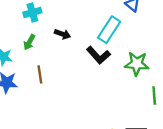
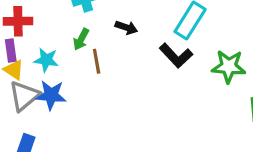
brown line: (40, 74) -> (97, 61), moved

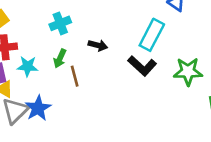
cyan star: (46, 60) -> (28, 66), moved
blue star: (51, 95) -> (38, 108), turned -30

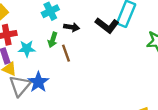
black arrow: (98, 45) -> (72, 27), moved
black L-shape: (142, 66) -> (107, 25), moved

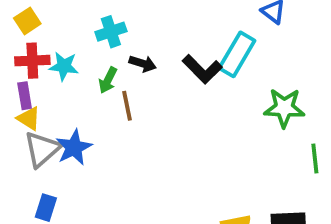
cyan star: (27, 49) -> (64, 66), moved

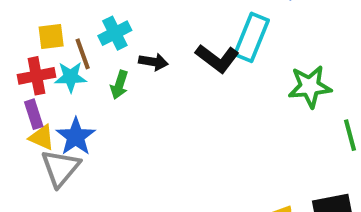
yellow square: (27, 21) -> (51, 37), moved, turned 35
brown line: (127, 106) -> (83, 54), moved
blue star: (74, 147) -> (76, 137), moved

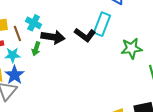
cyan cross: (115, 33) -> (34, 23), turned -35
black arrow: (153, 62) -> (53, 37), size x1.6
cyan star: (71, 77) -> (13, 55), moved

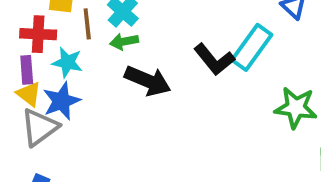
black arrow: (53, 37) -> (148, 81), moved
green arrow: (36, 49) -> (124, 41), moved, turned 48

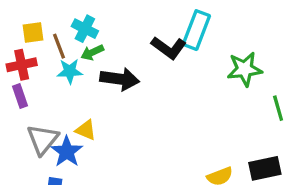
cyan star: (67, 62) -> (70, 71), moved
yellow triangle: (29, 94) -> (86, 130), moved
blue star: (61, 101) -> (67, 152), moved

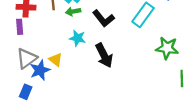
black L-shape: (169, 48) -> (103, 18), moved
cyan star: (70, 71) -> (78, 38), moved
black arrow: (120, 79) -> (104, 55), moved, turned 40

